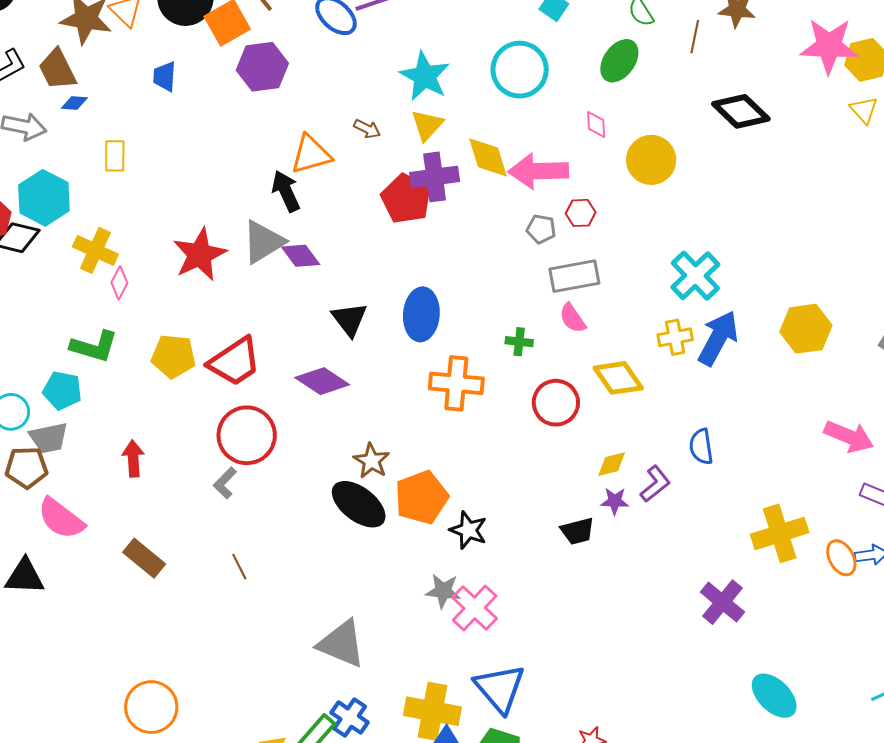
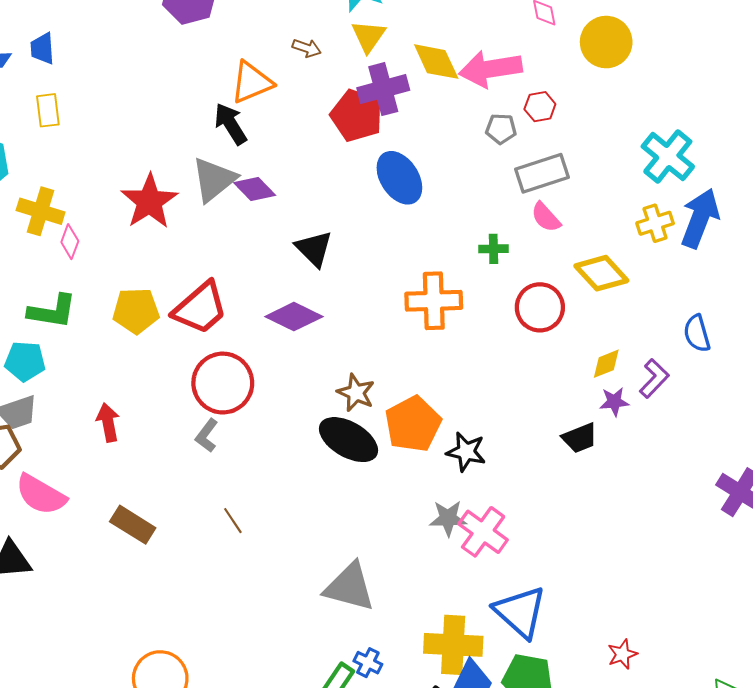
blue trapezoid: (165, 76) -> (42, 49), moved
blue ellipse: (421, 314) -> (399, 178), moved, turned -30
blue cross: (350, 718) -> (368, 663), size x0.7

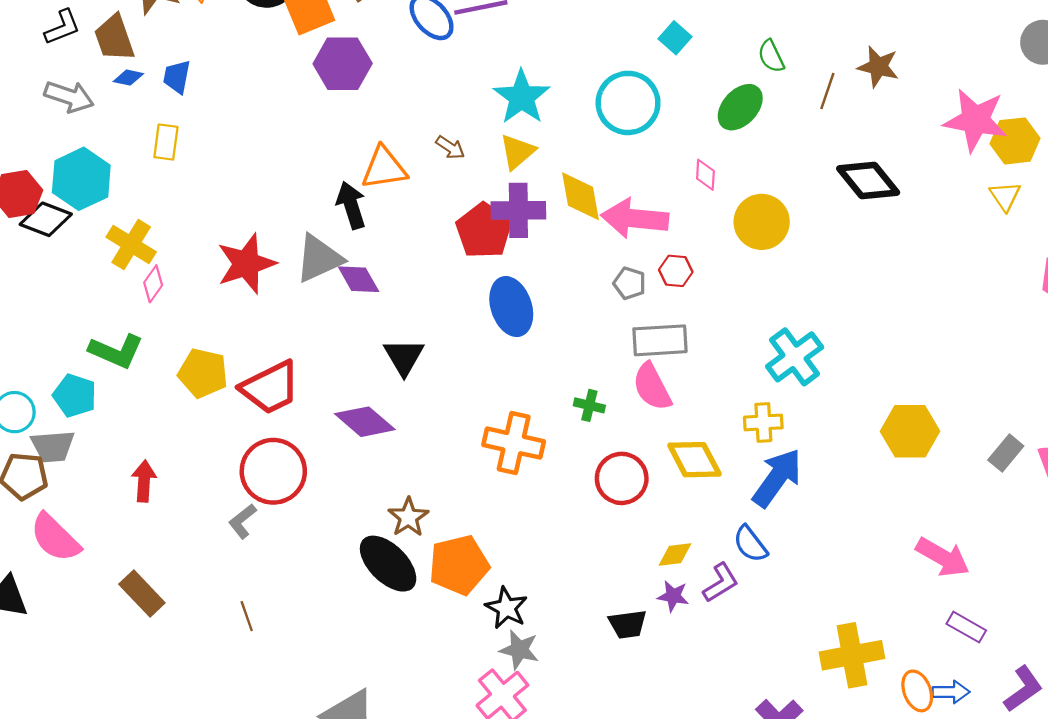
pink semicircle: (546, 217) -> (652, 387), size x1.4
blue arrow: (700, 218) -> (777, 478), moved
blue semicircle: (697, 333) -> (750, 544), moved, turned -36
gray star: (448, 518) -> (519, 650), moved

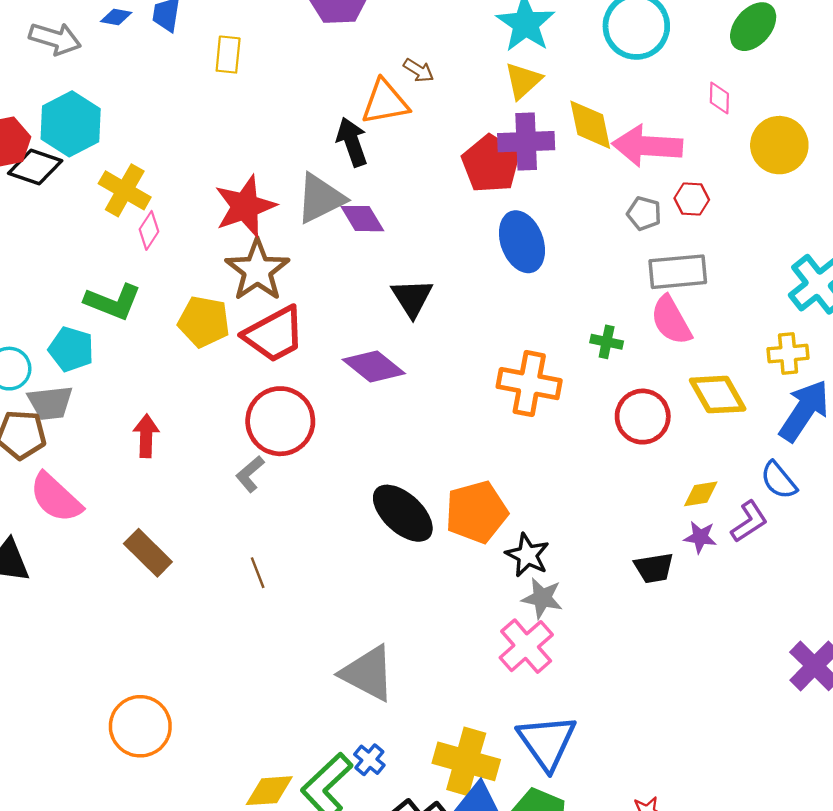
yellow rectangle: (166, 142) -> (228, 55), moved
brown arrow: (450, 147) -> (419, 70), moved
brown star: (408, 517) -> (257, 270), moved, size x1.5

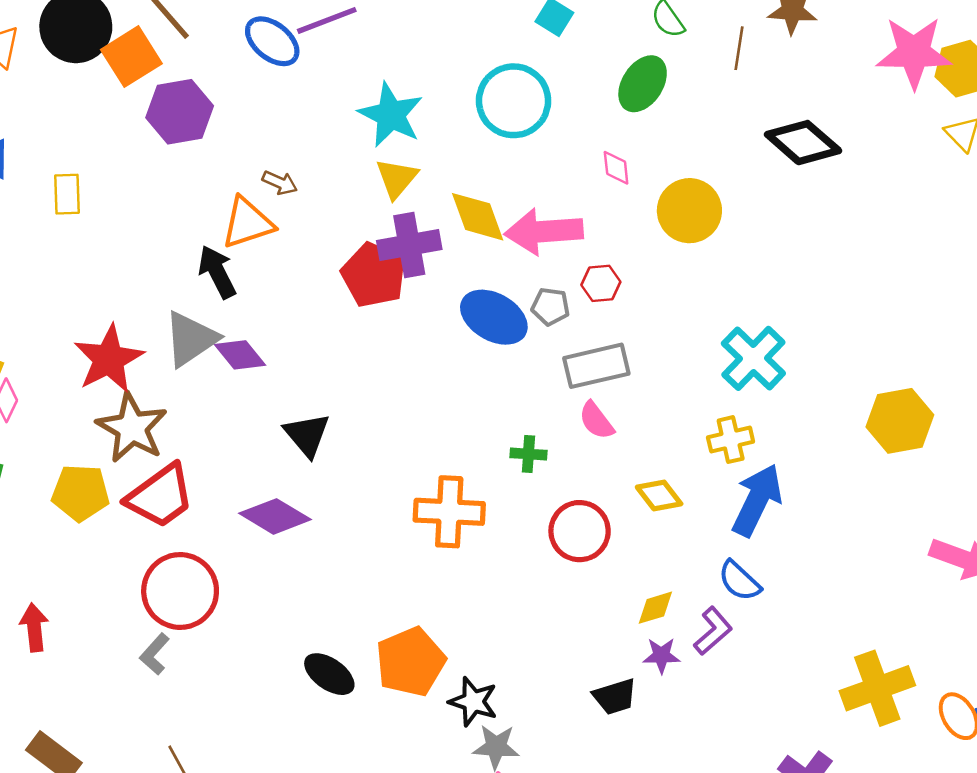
blue ellipse: (522, 242) -> (494, 317), moved, turned -32
pink semicircle: (671, 320) -> (596, 420), size x0.7
yellow diamond: (718, 395) -> (659, 495), size x0.7
black ellipse: (403, 513) -> (329, 674), size x0.7

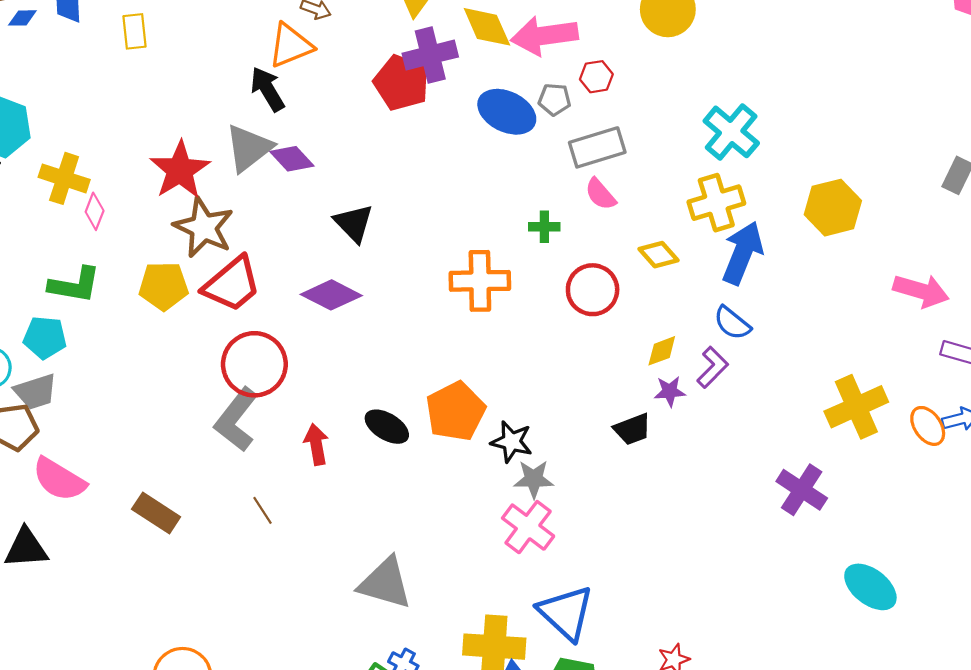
yellow hexagon: (900, 421) -> (833, 208), moved
yellow cross: (731, 440) -> (716, 203), size x1.4
red arrow: (34, 628) -> (316, 444), moved
gray L-shape: (155, 654) -> (236, 420), size x1.8

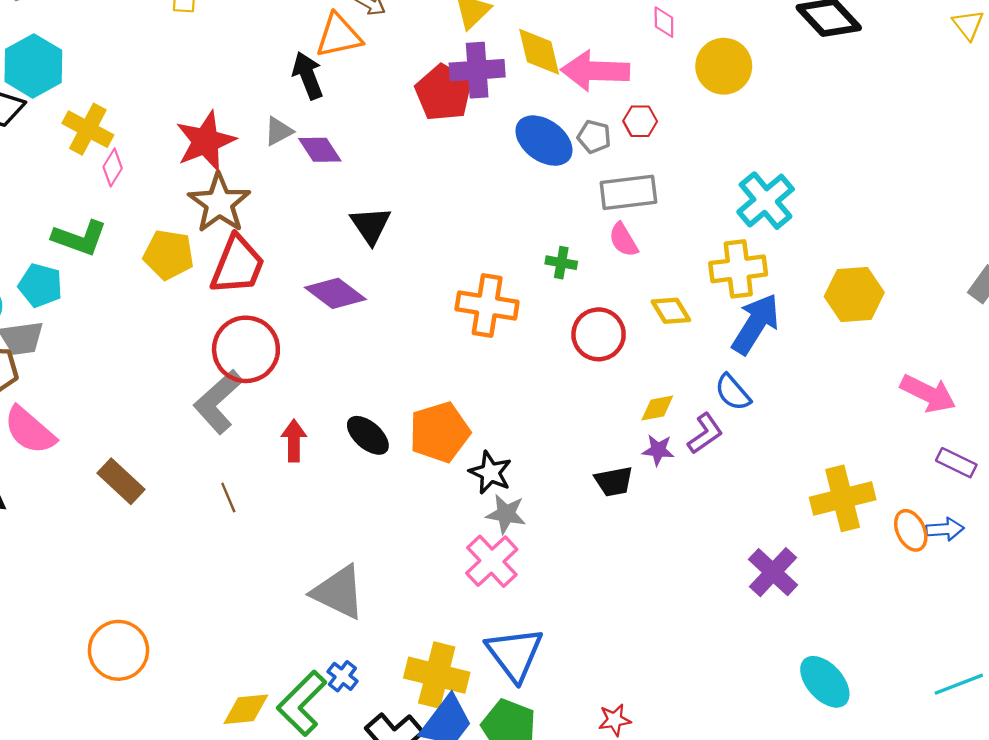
gray triangle: (249, 148) -> (279, 131), size x0.6
red trapezoid: (232, 284) -> (238, 265), turned -38

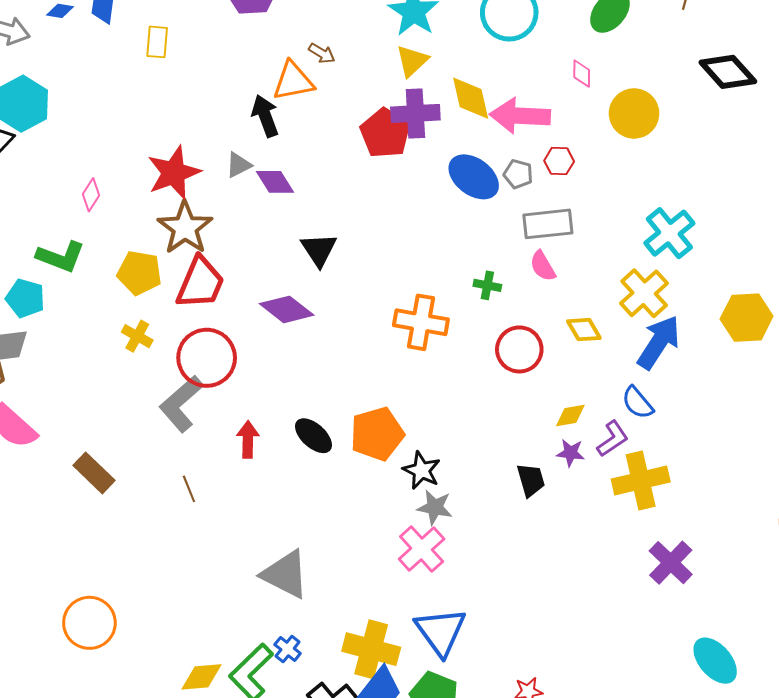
yellow cross: (88, 129) -> (137, 336), moved, size x0.7
yellow cross: (738, 269) -> (644, 293), turned -36
black trapezoid: (614, 481) -> (531, 480), turned -96
yellow cross: (843, 498) -> (641, 481), moved

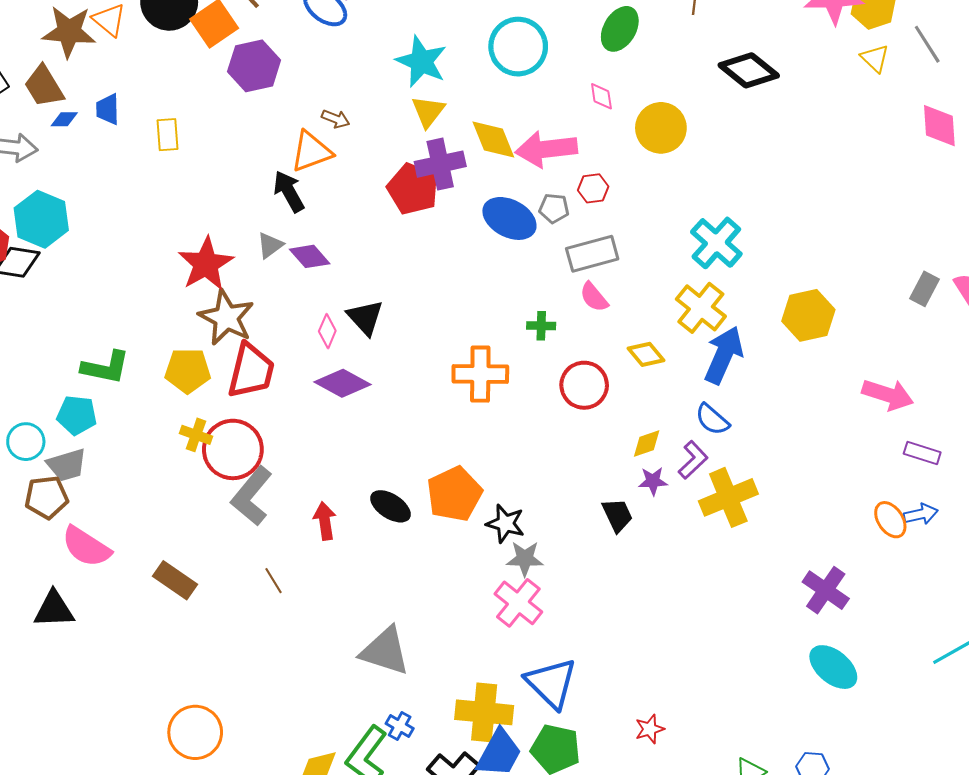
pink diamond: (91, 195) -> (327, 331), moved
red circle: (207, 358) -> (233, 449), moved
purple cross: (671, 563) -> (826, 590), moved

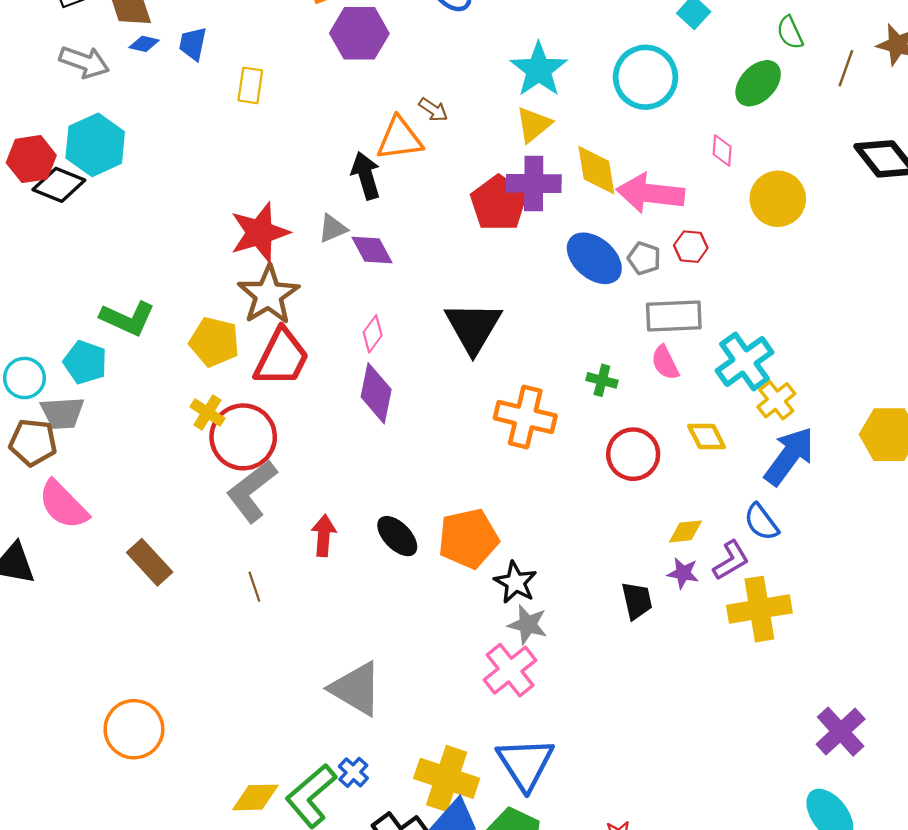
cyan cross: (716, 243) -> (745, 361), moved
yellow cross: (701, 308) -> (776, 400), size x0.7
black triangle: (365, 318) -> (473, 327), moved, size x1.4
purple diamond: (343, 383) -> (376, 393), turned 60

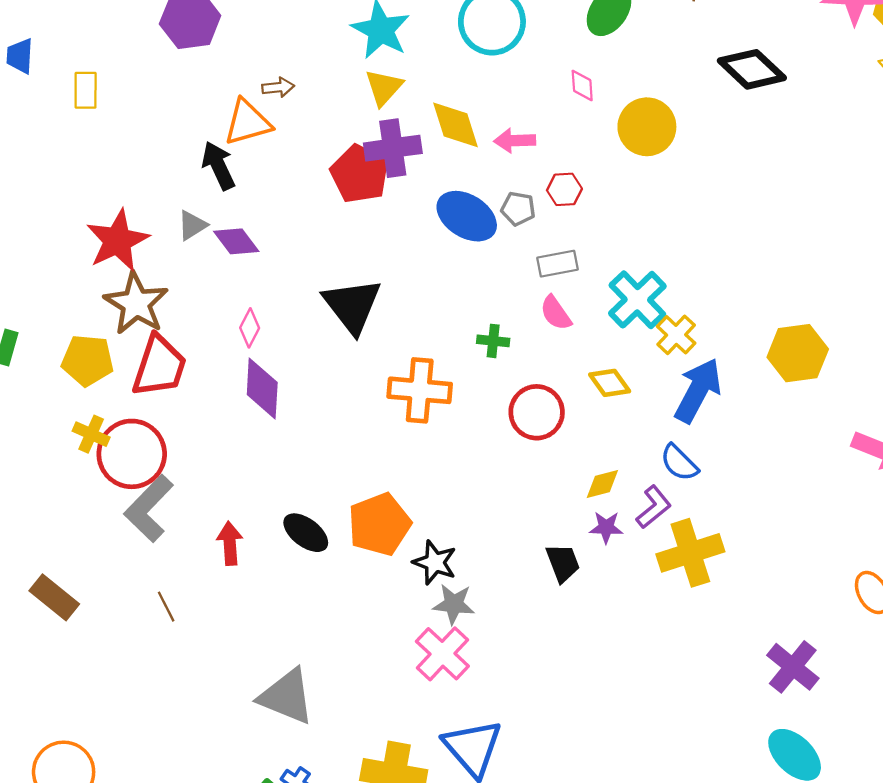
brown arrow: (433, 110) -> (278, 87), turned -32
pink arrow: (650, 193) -> (515, 141), size x0.6
gray rectangle: (674, 316) -> (558, 264), size x0.7

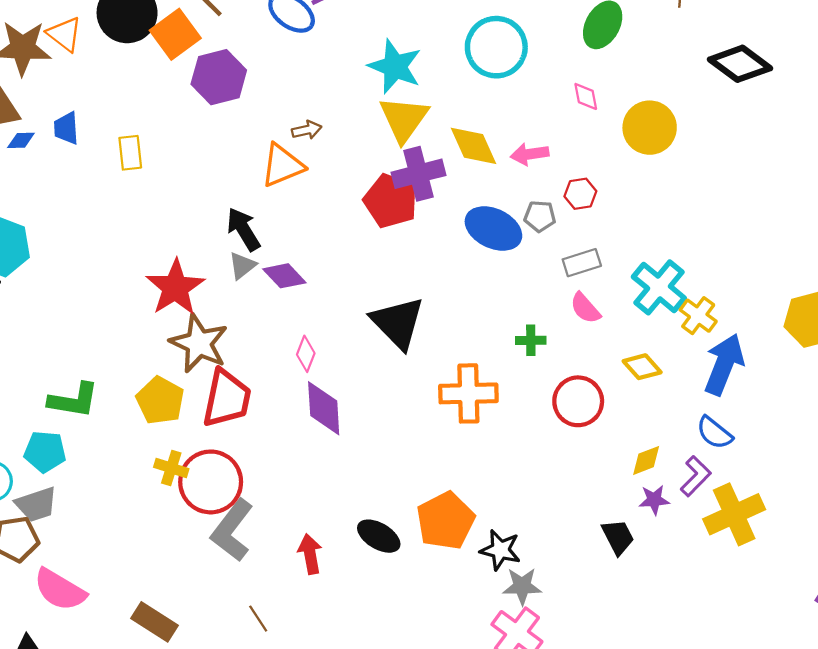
yellow triangle: (384, 87) -> (404, 119), size x1.4
black arrow: (218, 166) -> (243, 229), moved
yellow pentagon: (87, 360) -> (160, 401), turned 30

